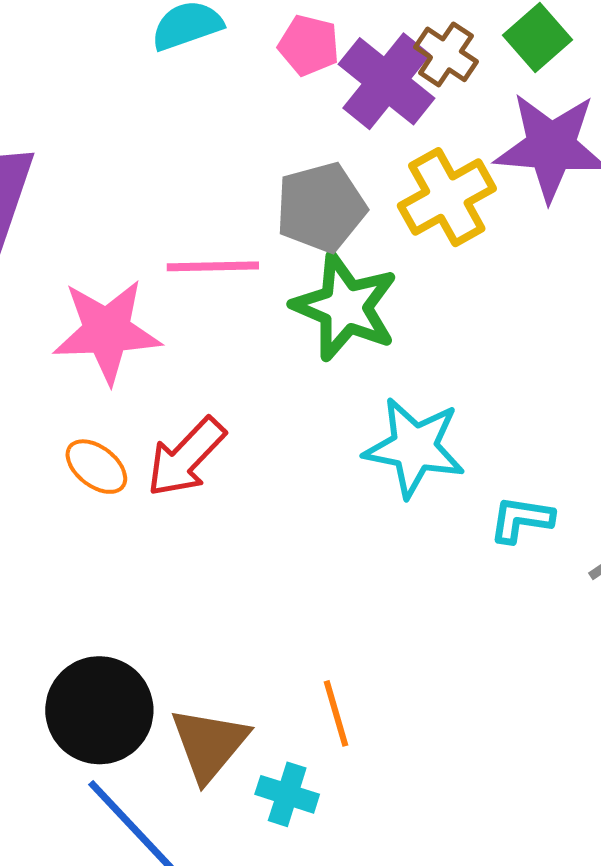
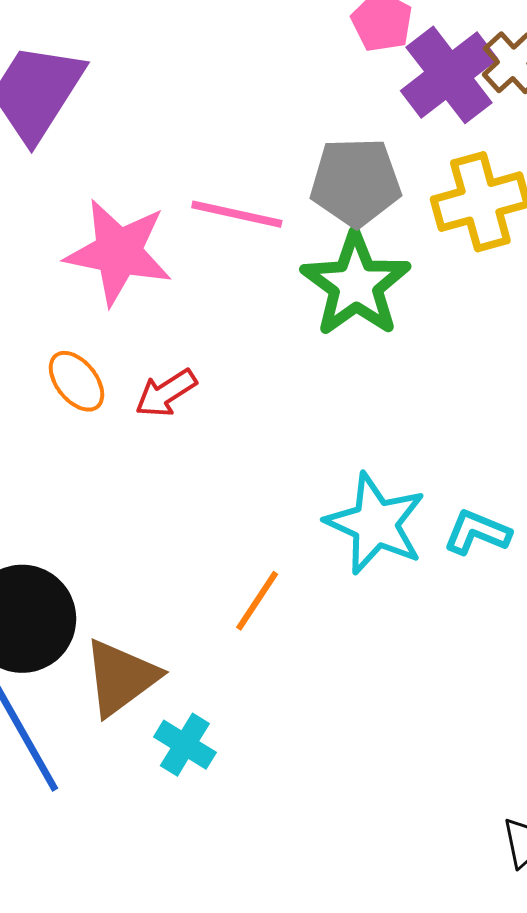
cyan star: (414, 448) -> (375, 524), moved
red arrow: (186, 457) -> (166, 393), size x0.7
orange line: (336, 713) -> (257, 601), moved, turned 36

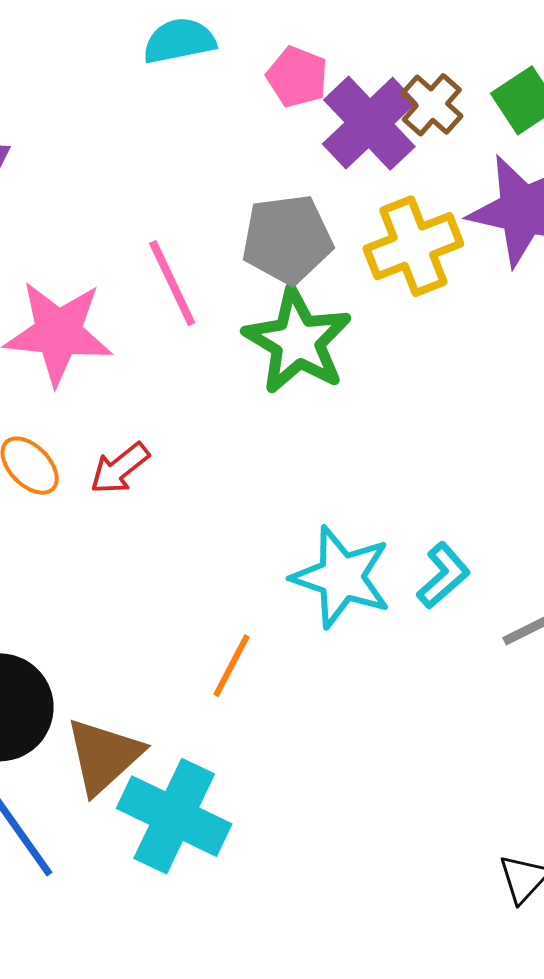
pink line: (237, 214) -> (172, 283), turned 58
cyan L-shape: (477, 532) -> (443, 575), turned 122
cyan cross: (185, 745) -> (174, 816), size x1.8

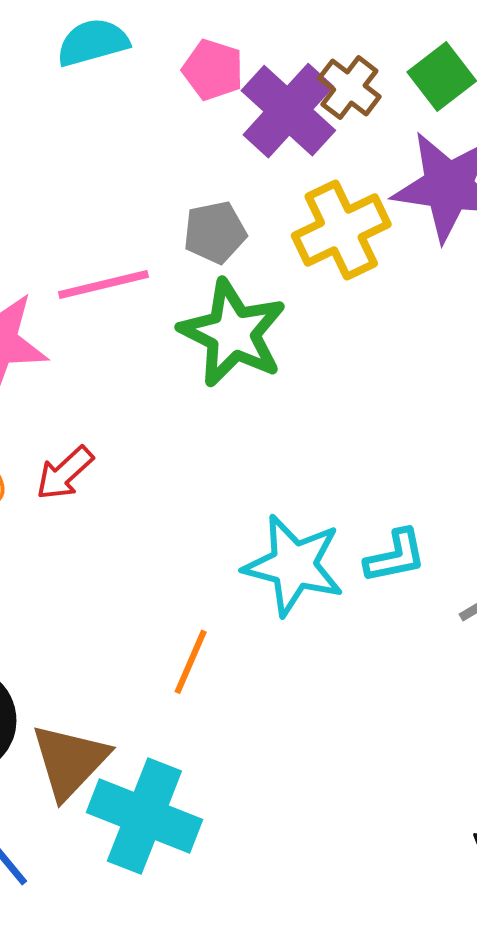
gray pentagon: (287, 239) -> (215, 232), size x0.7
pink line: (172, 283) -> (103, 284), turned -74
cyan L-shape: (443, 575) -> (395, 556), turned 34

